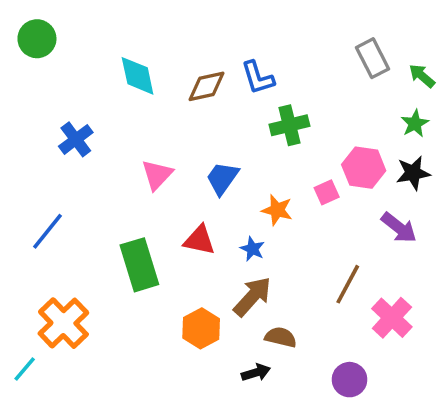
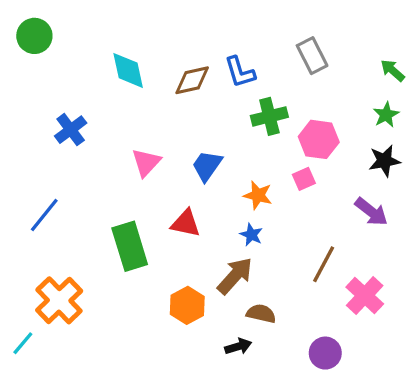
gray rectangle: (372, 58) -> (312, 56), moved
pink hexagon: (364, 168) -> (319, 139), moved
blue star: (252, 249) -> (251, 235), moved

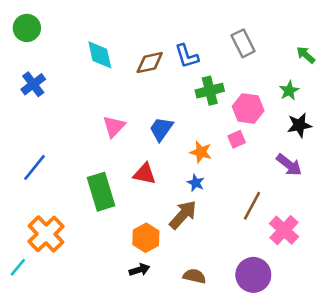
green star: (386, 115) -> (289, 91), moved
blue cross: (71, 130) -> (33, 84), moved
brown semicircle: (261, 314) -> (194, 276), moved
black arrow: (238, 346) -> (139, 270), moved
purple circle: (325, 353) -> (253, 275), size x1.4

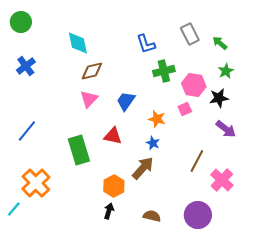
green arrow: (306, 55) -> (220, 43), moved
brown diamond: (150, 63) -> (92, 71), moved
black star: (299, 125) -> (219, 98), moved
black arrow: (139, 270) -> (109, 211), turned -56

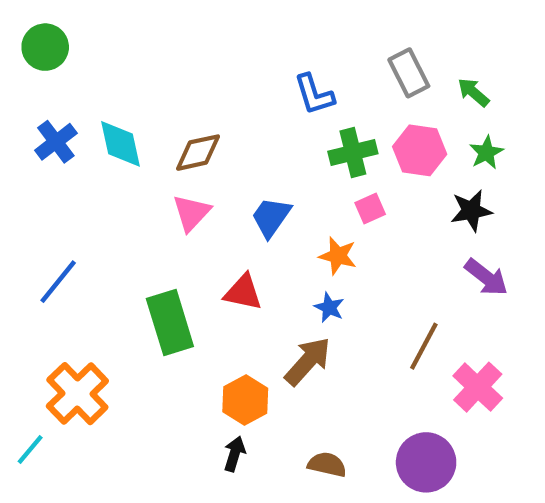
cyan diamond: (78, 43) -> (120, 144), moved
pink hexagon: (194, 85) -> (420, 150), moved
pink square: (185, 109) -> (370, 208), moved

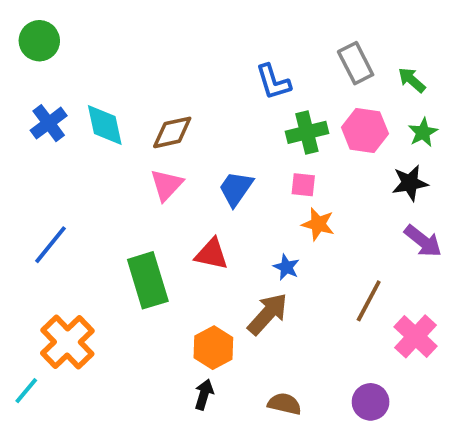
pink square: (370, 208) -> (303, 185), moved, turned 30
orange star: (338, 256) -> (318, 224), moved
purple circle: (426, 462) -> (371, 402), size x0.7

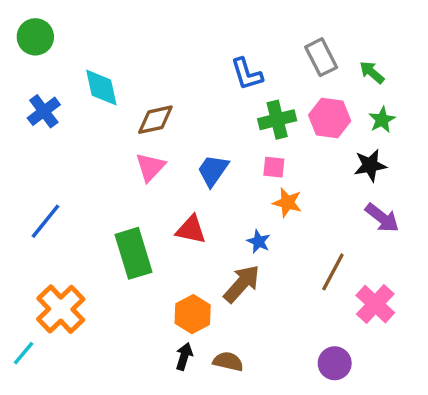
cyan diamond: (105, 125) -> (101, 88), moved
brown semicircle: (284, 404) -> (228, 362), moved

